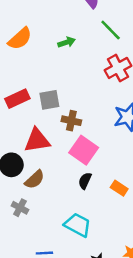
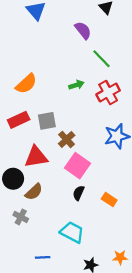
orange semicircle: (20, 39) -> (26, 84), moved
green arrow: (66, 42) -> (76, 85), moved
brown cross: (71, 121) -> (67, 139), turned 35

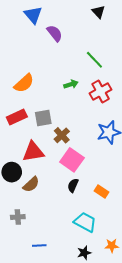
purple semicircle: (83, 30) -> (55, 33), moved
gray cross: (21, 217) -> (18, 217), moved, turned -32
cyan trapezoid: (72, 232) -> (85, 222), moved

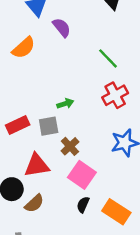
orange semicircle: (24, 83) -> (24, 48), moved
green arrow: (71, 84) -> (65, 104), moved
orange rectangle: (102, 191) -> (116, 212), size x1.6

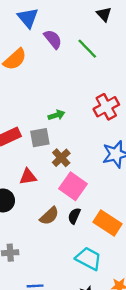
green line: (108, 58) -> (87, 49), moved
red triangle: (37, 165) -> (28, 177), size x0.7
brown semicircle: (34, 203) -> (49, 216), moved

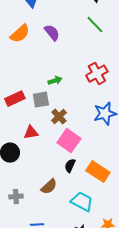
purple semicircle: (53, 39) -> (52, 33), moved
green line: (87, 49) -> (95, 25), moved
brown semicircle: (49, 216) -> (49, 187), moved

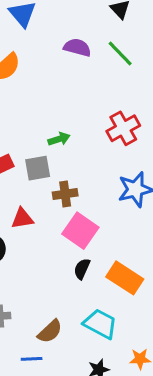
purple semicircle: (52, 33) -> (77, 47), moved, turned -36
brown cross: (59, 117) -> (65, 194), turned 35
brown semicircle: (49, 187) -> (50, 331), moved

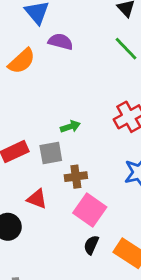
purple semicircle: (77, 47) -> (61, 42), moved
red triangle: (22, 218) -> (37, 199), turned 30

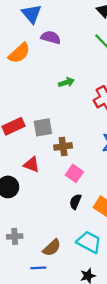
green arrow: (70, 127) -> (66, 82), moved
pink square: (90, 210) -> (74, 173), size x0.7

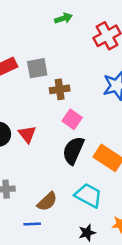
red triangle: (32, 164) -> (27, 134), moved, turned 30
black semicircle: (75, 202) -> (73, 150), size x1.6

